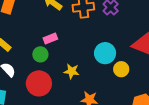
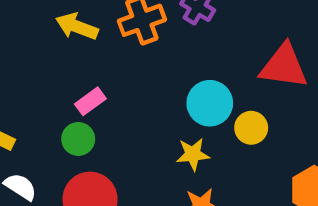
yellow star: (72, 71) -> (193, 154), moved

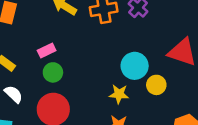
pink rectangle: (90, 101) -> (47, 50), moved

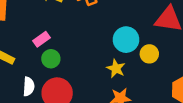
white semicircle: (14, 94) -> (29, 87), moved, turned 60
yellow star: (119, 94) -> (116, 68), turned 30

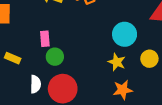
pink rectangle: (42, 39) -> (45, 39), turned -56
yellow circle: (149, 54) -> (149, 59), moved

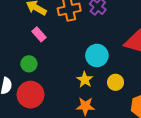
pink rectangle: (45, 39) -> (39, 34), moved, turned -48

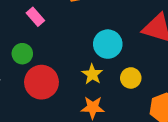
red circle: (31, 95) -> (41, 82), moved

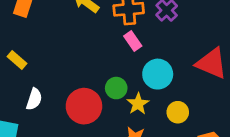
pink rectangle: (35, 17) -> (133, 41), moved
green circle: (22, 54) -> (116, 88), moved

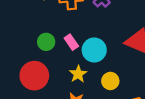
pink rectangle: (133, 41) -> (71, 42), moved
green circle: (116, 88) -> (46, 42), moved

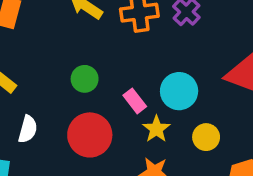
green circle: (46, 42) -> (85, 79), moved
pink rectangle: (71, 42) -> (135, 101), moved

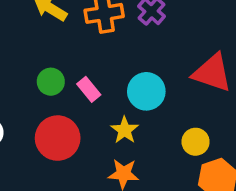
pink rectangle: (135, 101) -> (89, 89), moved
yellow circle: (206, 137) -> (196, 142), moved

